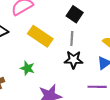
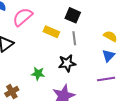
yellow rectangle: (40, 36) -> (51, 32), moved, size x0.7
black star: (74, 60) -> (67, 63), moved

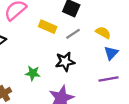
yellow semicircle: (110, 36) -> (103, 33), moved
gray line: (74, 38) -> (73, 34), turned 64

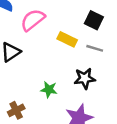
gray line: (73, 34) -> (95, 48), turned 48

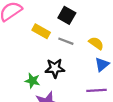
green star: (49, 90) -> (32, 81), moved

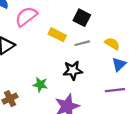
gray line: (66, 41) -> (82, 43), turned -32
green star: (32, 81) -> (40, 85), moved

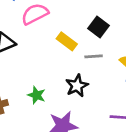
black star: (73, 70) -> (77, 86), turned -30

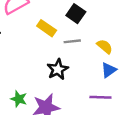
green star: (37, 95) -> (19, 99), moved

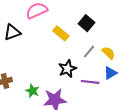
gray line: (72, 41) -> (89, 52), moved, turned -48
purple line: (100, 97) -> (90, 82), moved

